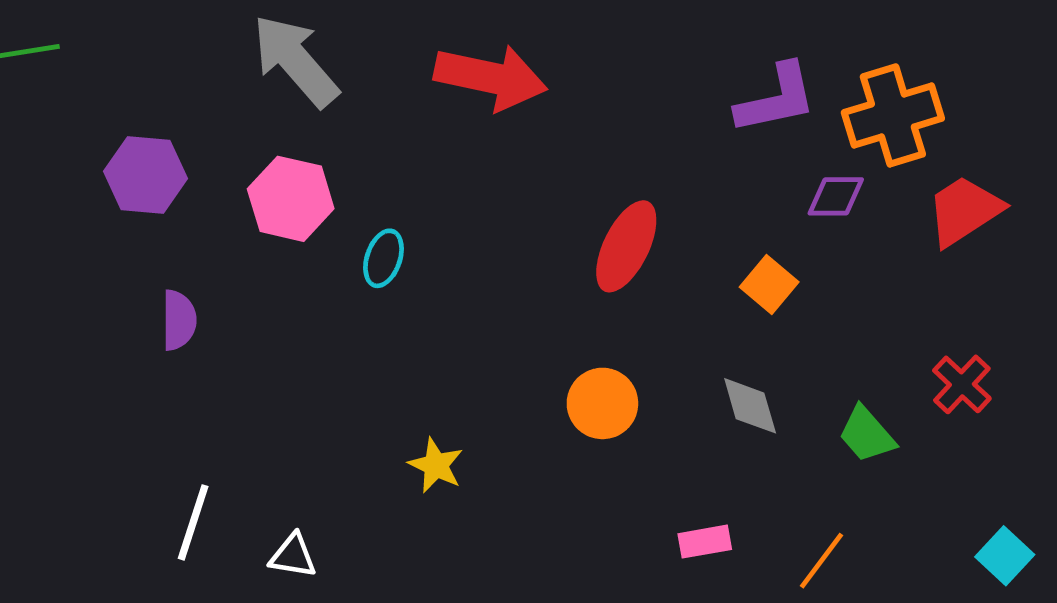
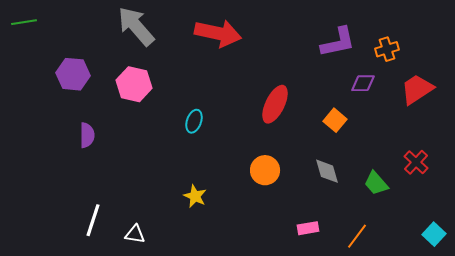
orange cross: (893, 115) -> (387, 49), size x0.6
cyan ellipse: (383, 258) -> (194, 121), moved

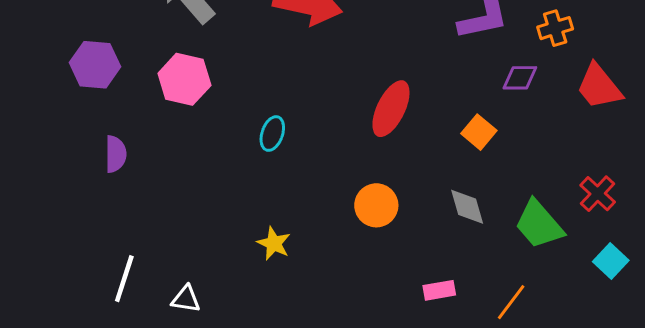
red trapezoid: (417, 89) -> (599, 87), turned -96
green trapezoid: (376, 183) -> (539, 224), size x1.4
cyan square: (434, 234) -> (611, 261), moved

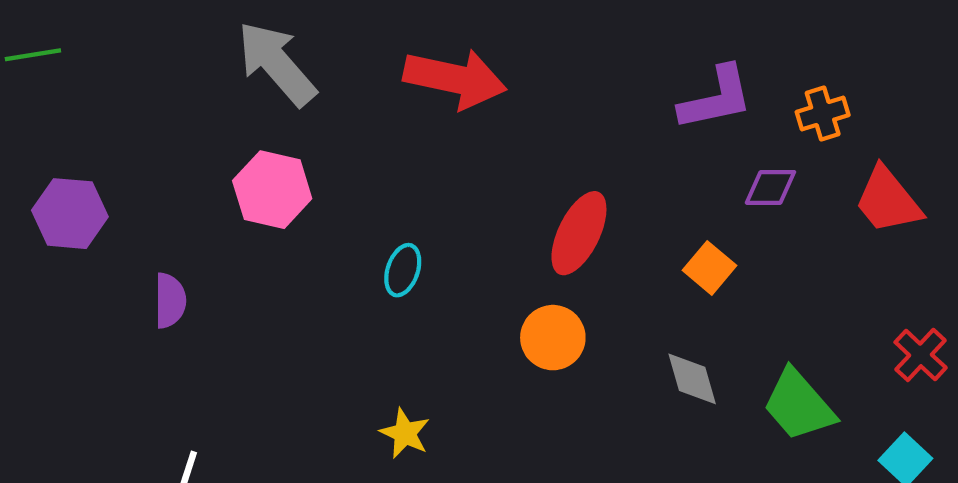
purple hexagon: (95, 65) -> (70, 214), moved
red cross: (598, 194) -> (921, 355), moved
orange circle: (376, 205) -> (553, 338), moved

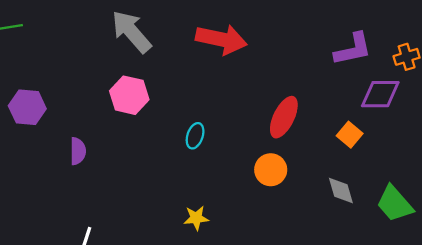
purple diamond: (770, 187) -> (380, 94), size x1.5
yellow star: (405, 433) -> (196, 218), turned -30

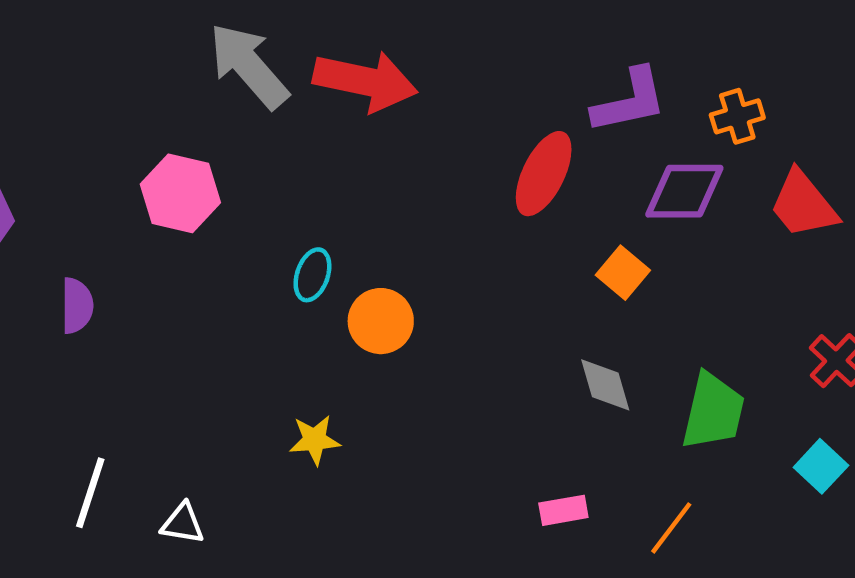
gray arrow: (131, 32) -> (249, 66), moved
red ellipse: (284, 117) -> (544, 174), moved
orange circle: (271, 170) -> (381, 321), moved
green trapezoid: (395, 204) -> (713, 411), turned -126

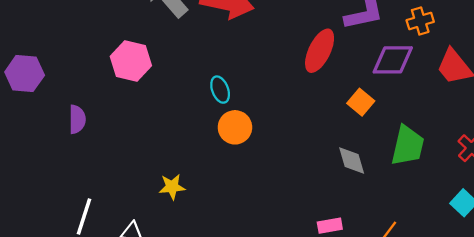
cyan ellipse: (312, 275) -> (220, 90), moved, turned -40
green trapezoid: (713, 411) -> (408, 146), moved
yellow star: (315, 440) -> (172, 187), moved

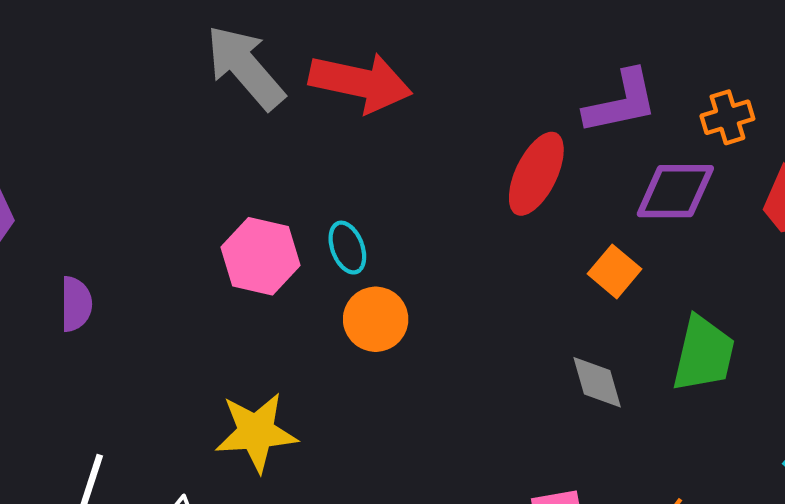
pink hexagon: (131, 61) -> (261, 256), moved
yellow star: (172, 187) -> (256, 432), size x1.6

